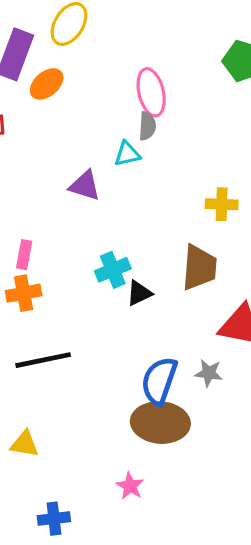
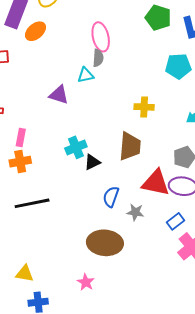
blue semicircle: (159, 381) -> (111, 197), moved, size x0.7
yellow triangle: (25, 444) -> (25, 274), moved

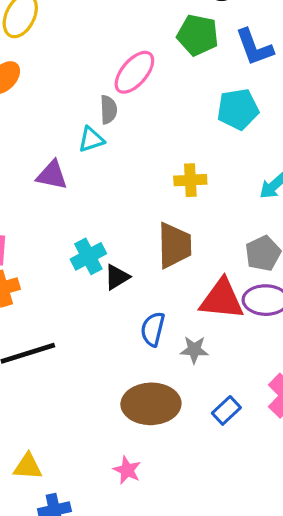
pink ellipse: (101, 37) -> (134, 72), moved, turned 60
blue rectangle: (176, 221) -> (226, 410), moved

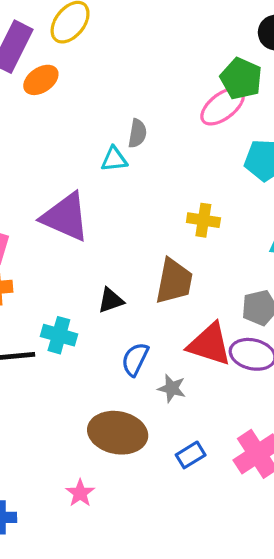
pink ellipse: (134, 72) -> (223, 106), moved
purple triangle: (52, 175) -> (65, 217), moved, size x1.6
cyan cross: (88, 256) -> (59, 335), moved, turned 32

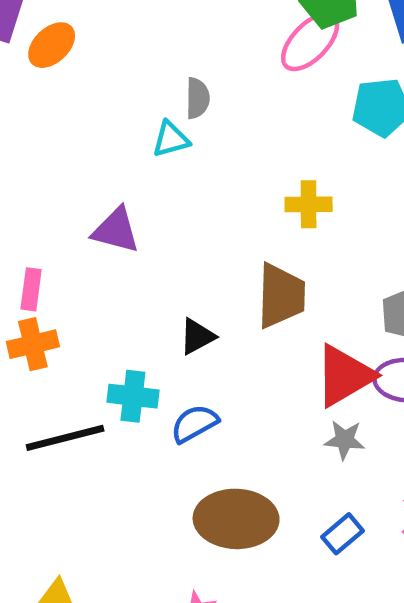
purple triangle: (65, 217) -> (116, 230), size x0.7
red triangle: (209, 344) -> (344, 376), turned -39
blue semicircle: (135, 359) -> (195, 424), moved, turned 44
gray star: (172, 388) -> (345, 440), moved

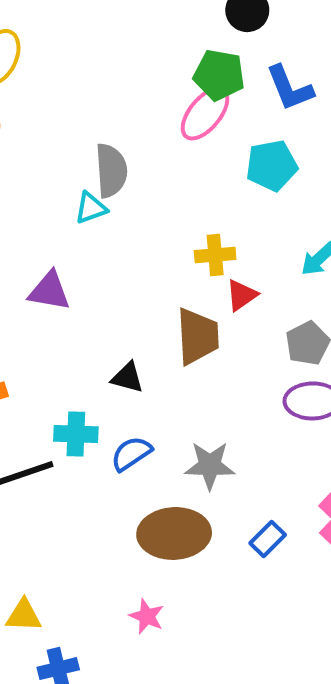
gray semicircle: (198, 98) -> (111, 170), size x1.5
black triangle: (197, 336) -> (127, 378), turned 48
red triangle: (344, 376) -> (242, 295), moved, size x0.6
gray star: (345, 440) -> (210, 465), moved, size x1.4

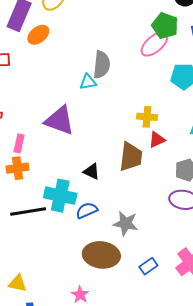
purple triangle: (49, 291) -> (59, 120), size x1.4
cyan cross: (76, 434) -> (60, 196), size x1.4

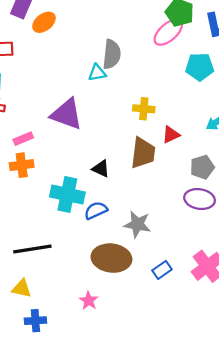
yellow cross: (147, 117) -> (144, 109), moved
pink rectangle: (19, 143) -> (23, 139), turned 54
black line: (28, 211) -> (32, 249), moved

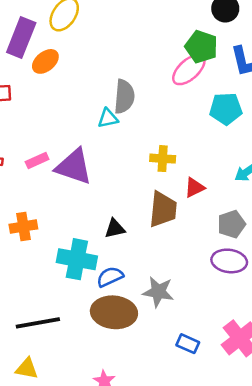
pink rectangle: (23, 139) -> (37, 160), moved
black triangle: (101, 169) -> (115, 229), turned -36
brown ellipse: (111, 258) -> (114, 312), moved
blue rectangle: (162, 270) -> (188, 344), turned 60

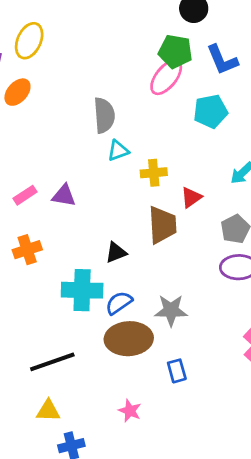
cyan triangle: (108, 118) -> (118, 151), moved
purple triangle: (74, 167) -> (64, 196), size x0.6
orange cross: (23, 227) -> (27, 250), moved
blue rectangle: (188, 344) -> (177, 371), moved, turned 60

